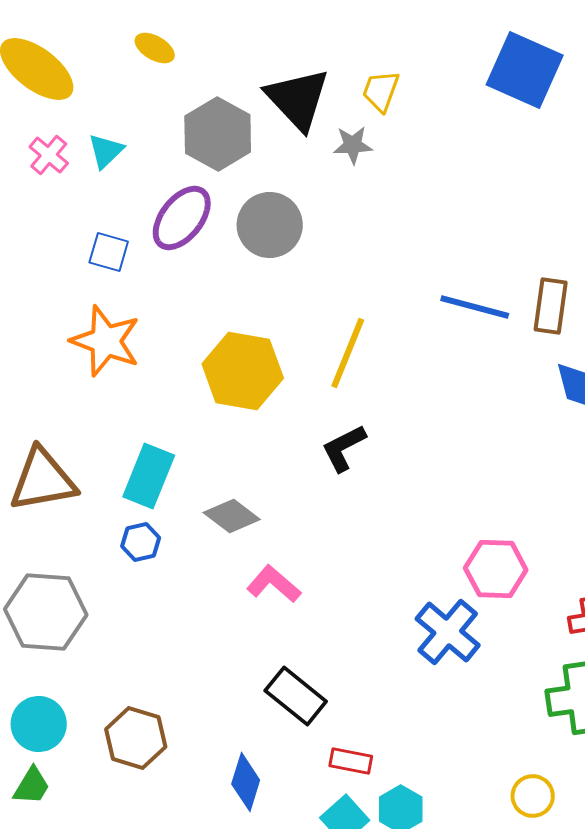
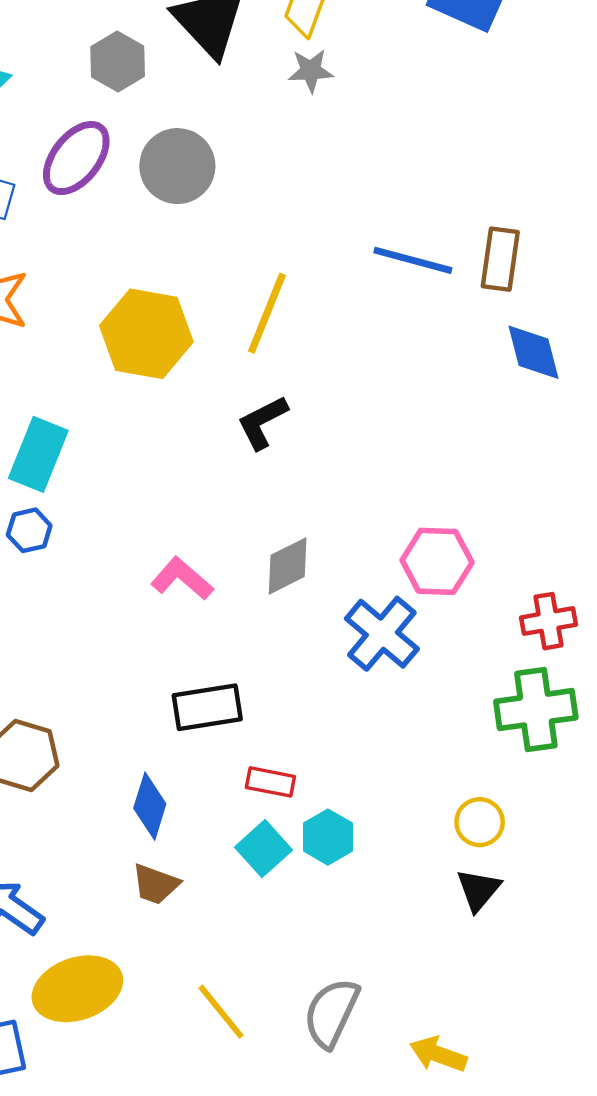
gray hexagon: (218, 134) -> (118, 62), size x0.7
gray star: (353, 145) -> (311, 71), moved
gray diamond: (232, 516) -> (288, 566), moved, turned -64
black rectangle: (296, 696) -> (207, 707), turned -48

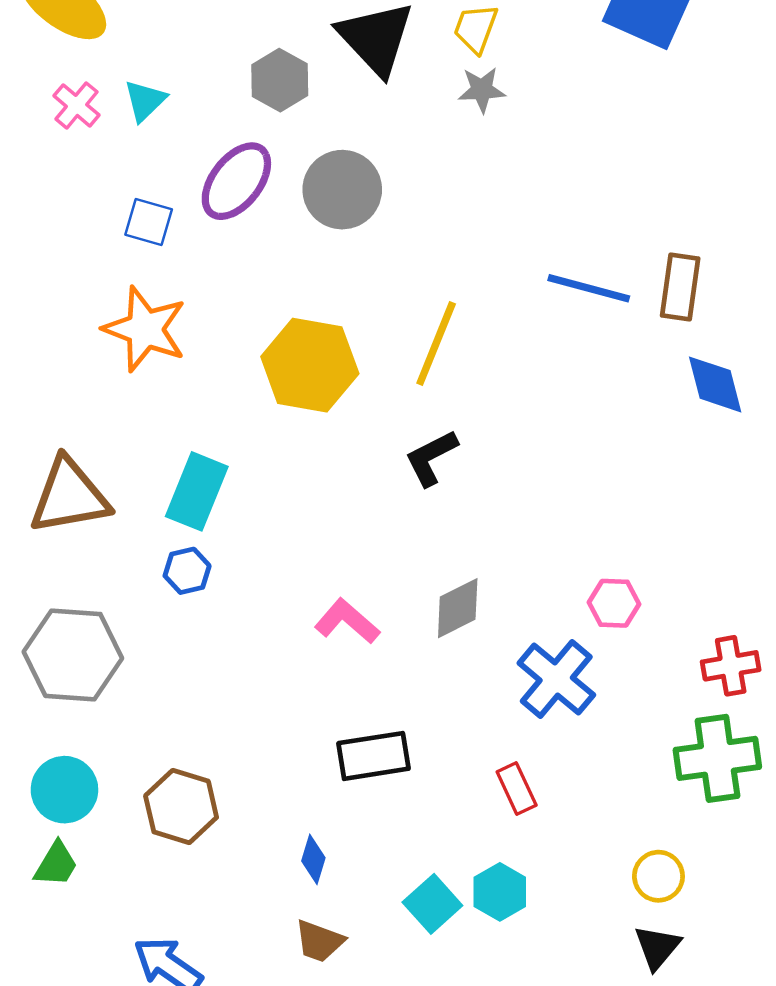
pink hexagon: (437, 561) -> (614, 603), size x0.7
red rectangle: (270, 782) -> (517, 788), moved, turned 54
blue diamond: (150, 806) -> (313, 859), size x0.7

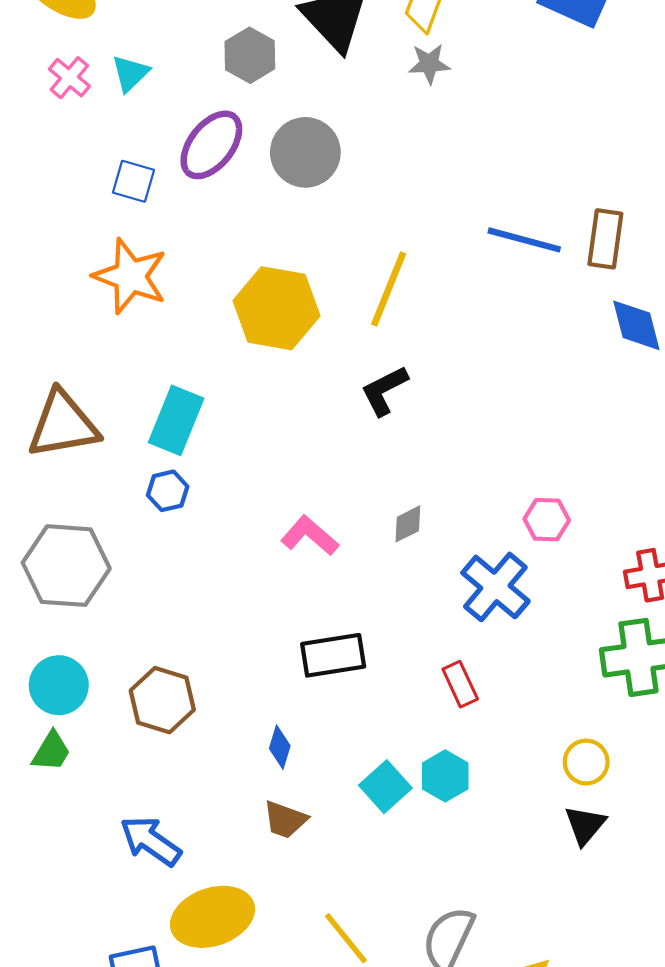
gray diamond: (458, 608) -> (408, 524), size x0.7

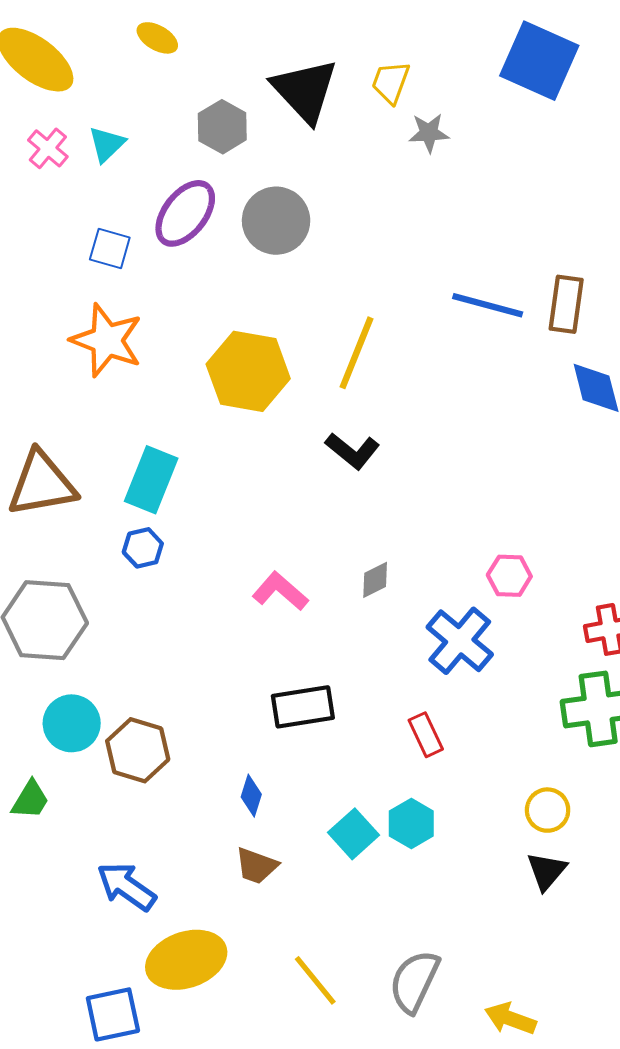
gray star: (429, 64) -> (429, 133), moved
black L-shape: (384, 390) -> (352, 451), turned -114
cyan circle: (59, 685) -> (72, 723), moved

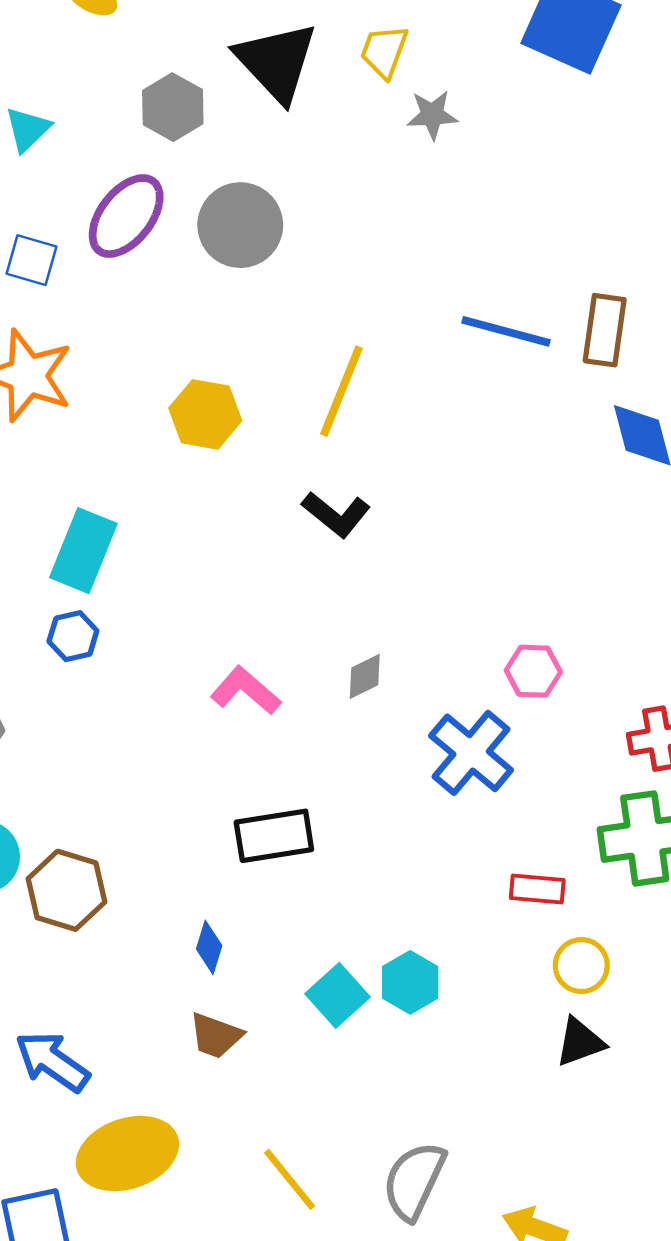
yellow hexagon: (248, 371) -> (205, 414), size x0.7
red rectangle: (426, 735) -> (537, 889), moved, turned -60
black triangle: (546, 871) -> (580, 1042), turned 30

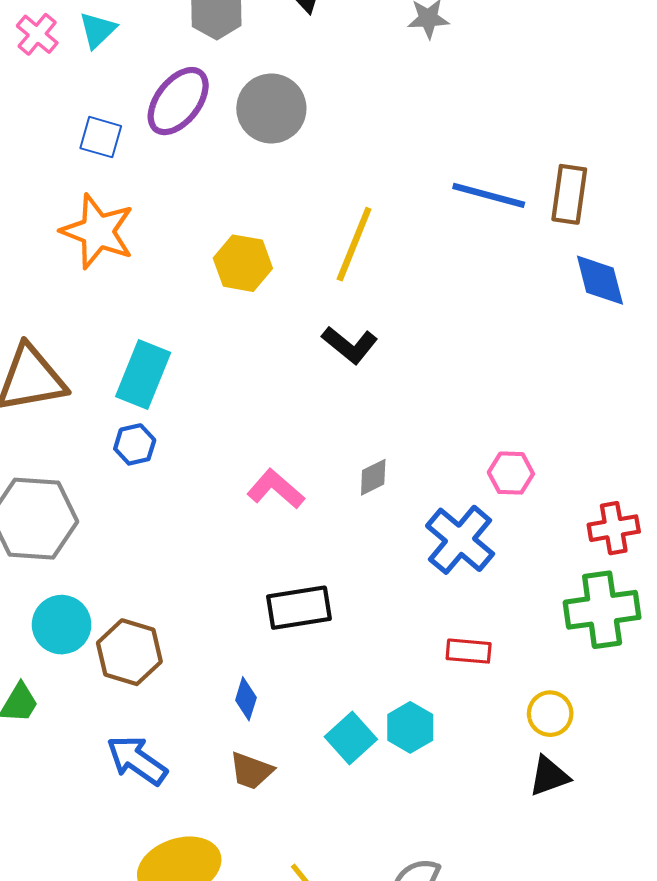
red rectangle: (537, 889) -> (469, 651), moved
blue arrow: (52, 1061) -> (137, 760), moved

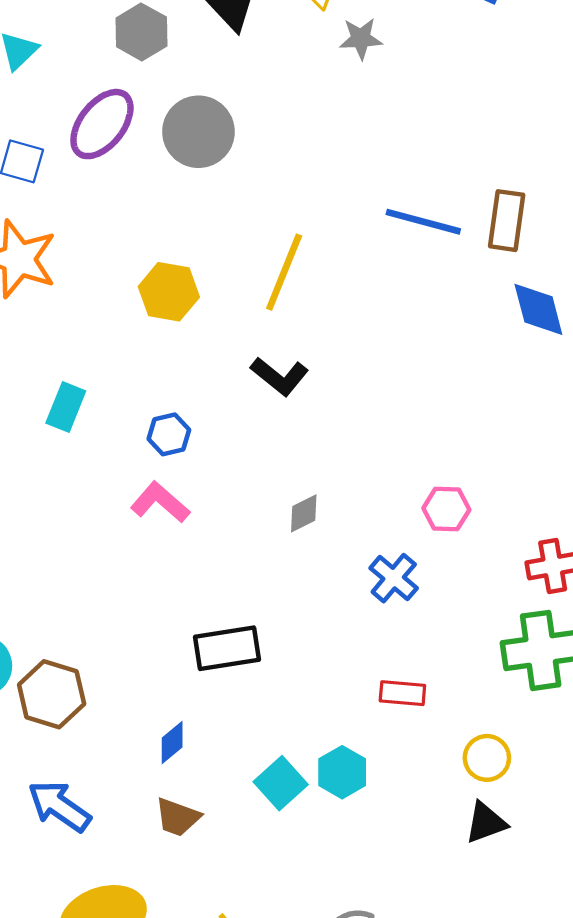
cyan rectangle: (143, 374) -> (66, 407), size x0.7
blue hexagon: (135, 444) -> (169, 434), moved
pink L-shape: (276, 489) -> (160, 502), moved
blue cross: (460, 540) -> (394, 578), size x0.7
blue diamond: (246, 699) -> (172, 743), turned 33

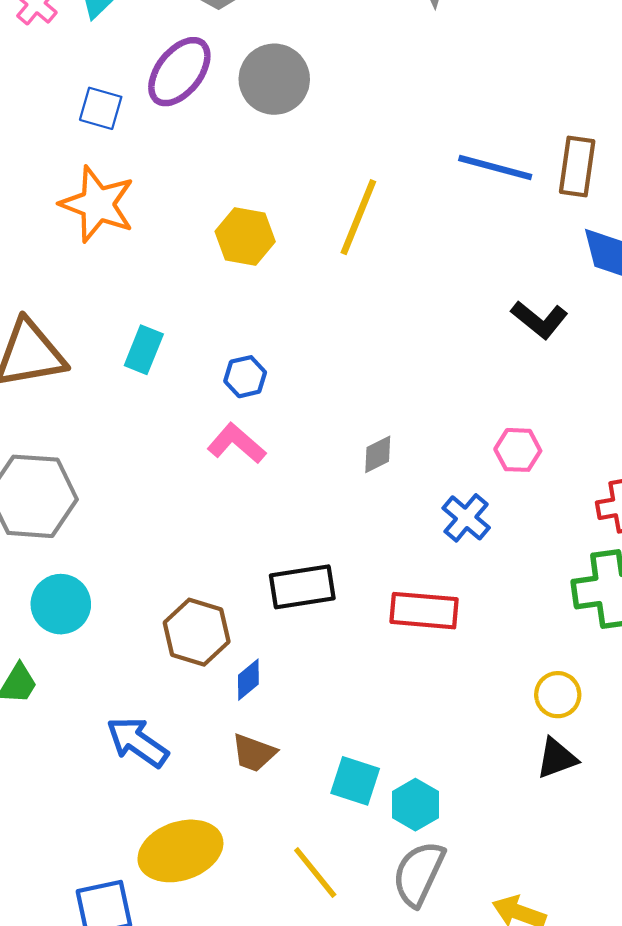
black L-shape: (280, 376) -> (539, 320), moved
red rectangle: (402, 693) -> (424, 611), moved, size x1.5
brown hexagon: (52, 694) -> (197, 632), moved
cyan hexagon: (342, 772) -> (415, 805), moved
cyan square: (281, 783) -> (355, 781), moved, turned -30

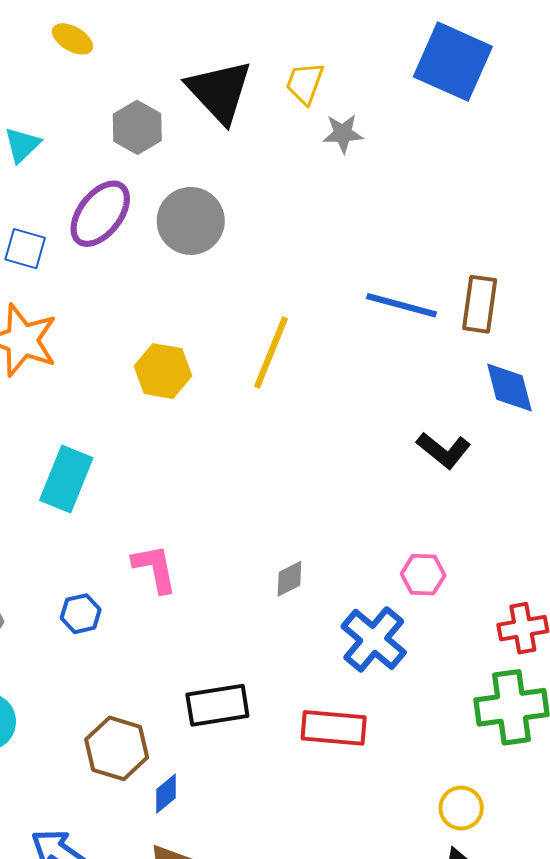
cyan rectangle: (144, 350) -> (66, 479), size x1.4
blue hexagon: (245, 377) -> (81, 614), moved
pink L-shape: (237, 444) -> (155, 568), turned 38
blue cross: (466, 518) -> (374, 639), size x1.4

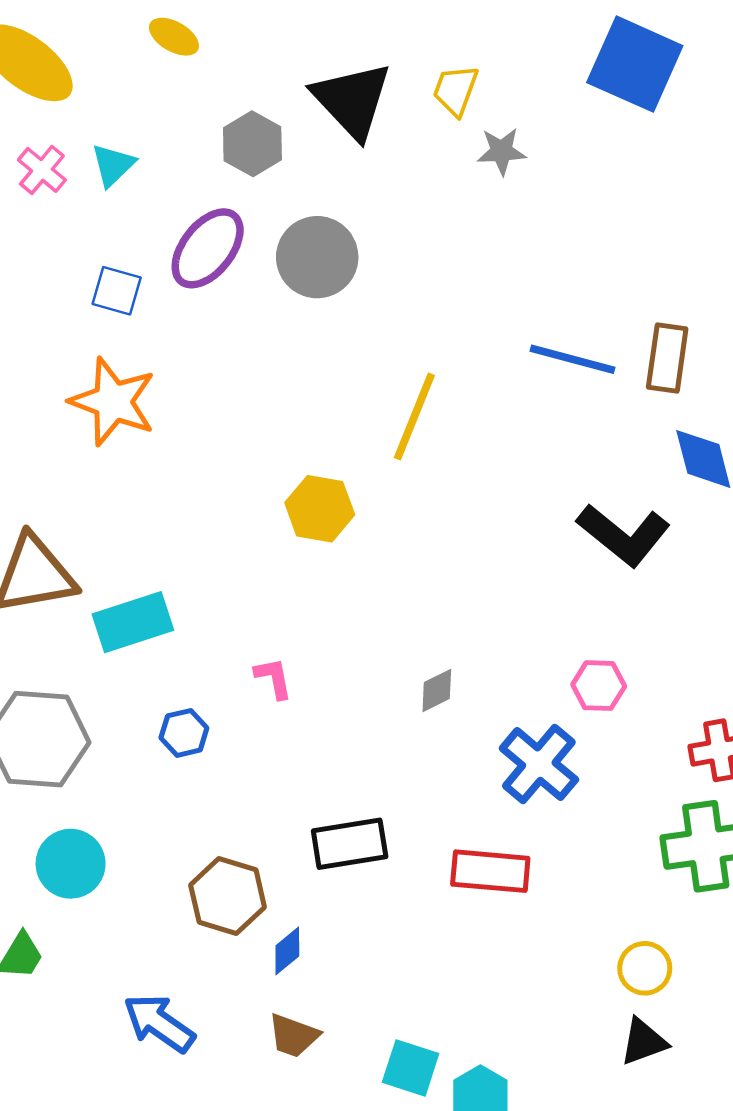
yellow hexagon: (163, 371) -> (320, 509), moved
black L-shape: (444, 450) -> (624, 535), size x1.4
cyan rectangle: (66, 479) -> (133, 622), moved, turned 50
pink L-shape: (155, 568) -> (274, 678), size x0.7

